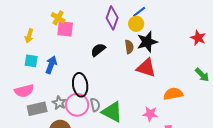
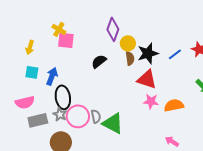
blue line: (139, 12) -> (175, 54), moved
yellow circle: (136, 24) -> (128, 43), moved
black ellipse: (80, 85) -> (63, 97), moved
pink star: (150, 114) -> (151, 101), moved

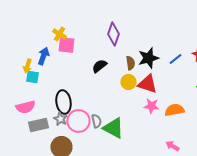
yellow circle: (128, 43) -> (128, 82), moved
yellow arrow: (30, 47) -> (27, 66), moved
blue arrow: (52, 76) -> (43, 56), moved

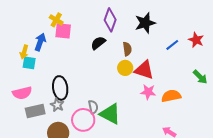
black star: (148, 58) -> (145, 23), moved
black semicircle: (99, 66) -> (98, 43), moved
pink circle: (78, 121) -> (83, 120), moved

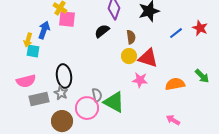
green arrow: (200, 77) -> (202, 76), moved
pink star: (148, 92) -> (140, 80), moved

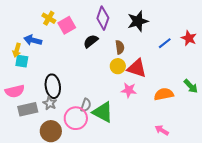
pink square: (67, 19) -> (67, 25), moved, turned -36
blue arrow: (44, 30) -> (33, 40), turned -96
gray semicircle: (97, 95) -> (86, 105), turned 32

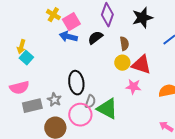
blue arrow: (33, 40) -> (68, 37), moved
cyan square: (22, 61) -> (26, 58), turned 32
black ellipse: (53, 86) -> (76, 83), moved

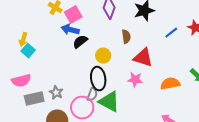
black semicircle: (95, 38) -> (80, 42), moved
yellow circle: (122, 63) -> (103, 56), moved
black ellipse: (76, 83) -> (98, 79), moved

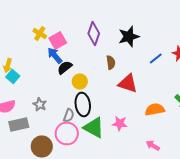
blue arrow: (70, 30) -> (55, 55), turned 36
yellow circle: (103, 56) -> (80, 81), moved
pink star: (135, 80) -> (120, 123), moved
gray star: (56, 93) -> (40, 104), moved
gray semicircle: (92, 95) -> (69, 115), moved

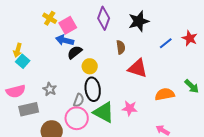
blue arrow: (55, 55) -> (65, 40), turned -36

